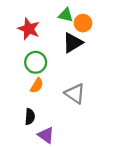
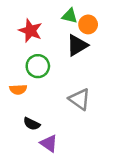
orange semicircle: (37, 85) -> (18, 89), moved, turned 56
black semicircle: (30, 117) -> (32, 124), turned 112

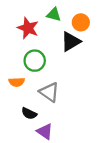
green triangle: (70, 16) -> (54, 15), moved
gray triangle: (79, 99) -> (49, 92), moved

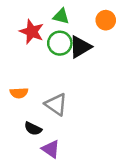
orange circle: (81, 22) -> (106, 20), moved
green circle: (35, 61) -> (60, 43), moved

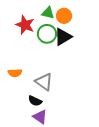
orange circle: (106, 20) -> (64, 16), moved
black semicircle: (33, 129) -> (35, 101), moved

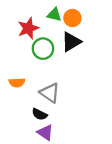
red star: (25, 25) -> (28, 28), turned 30
green circle: (47, 34) -> (43, 49), moved

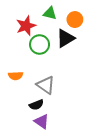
orange circle: (72, 18) -> (75, 20), moved
black semicircle: (40, 114) -> (36, 105), turned -48

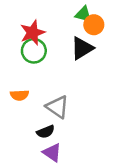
green triangle: (50, 13) -> (83, 14), moved
green circle: (40, 44) -> (34, 51), moved

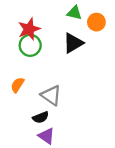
orange circle: (94, 25) -> (96, 22), moved
orange semicircle: (19, 95) -> (17, 85), turned 126

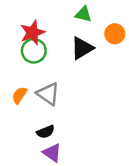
orange circle: (96, 22) -> (115, 34), moved
gray triangle: (51, 95) -> (48, 94), moved

